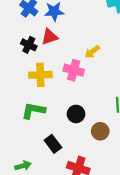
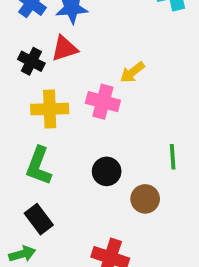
green L-shape: (33, 111) -> (39, 166), turned -80
black rectangle: (53, 144) -> (39, 219), moved

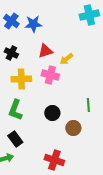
red triangle: (64, 48) -> (45, 51), moved

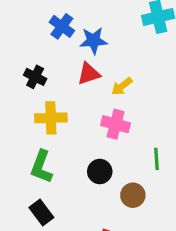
blue cross: (11, 21) -> (62, 26), moved
blue star: (33, 24) -> (93, 41), moved
pink cross: (50, 75) -> (116, 124), moved

